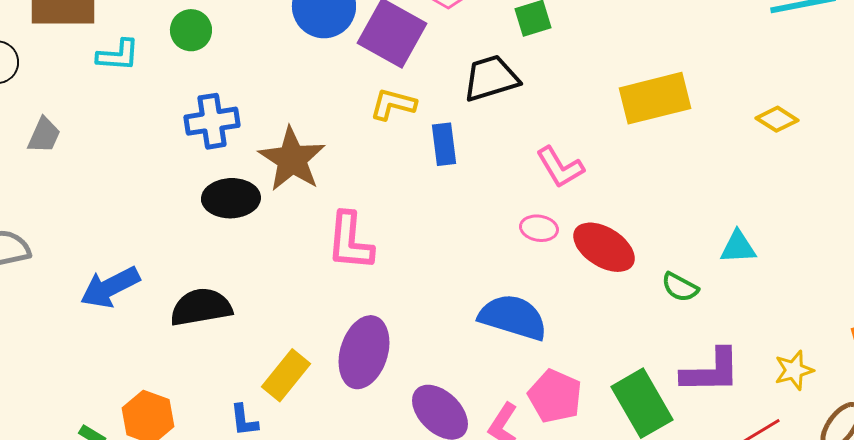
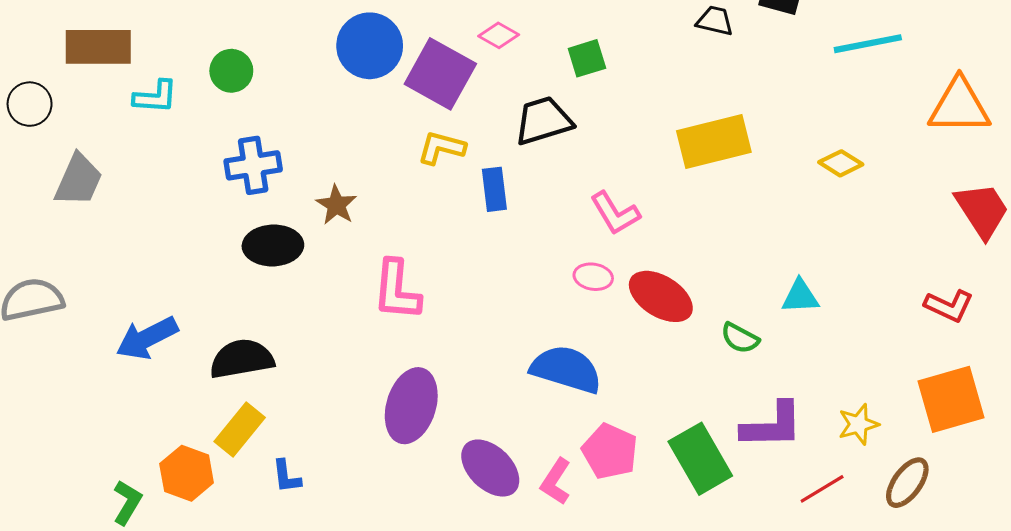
gray trapezoid: (44, 135) -> (78, 180), size x1.4
brown star: (292, 159) -> (336, 205), size x0.6
yellow rectangle: (286, 375) -> (240, 430), moved

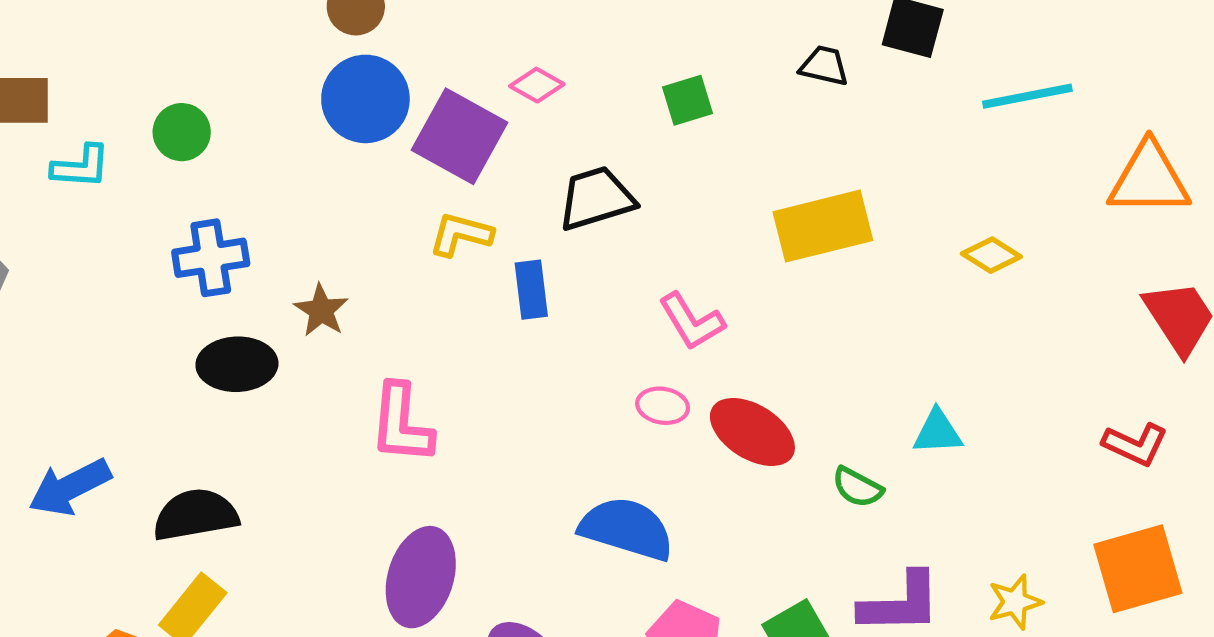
green square: (587, 58) -> (687, 100), moved

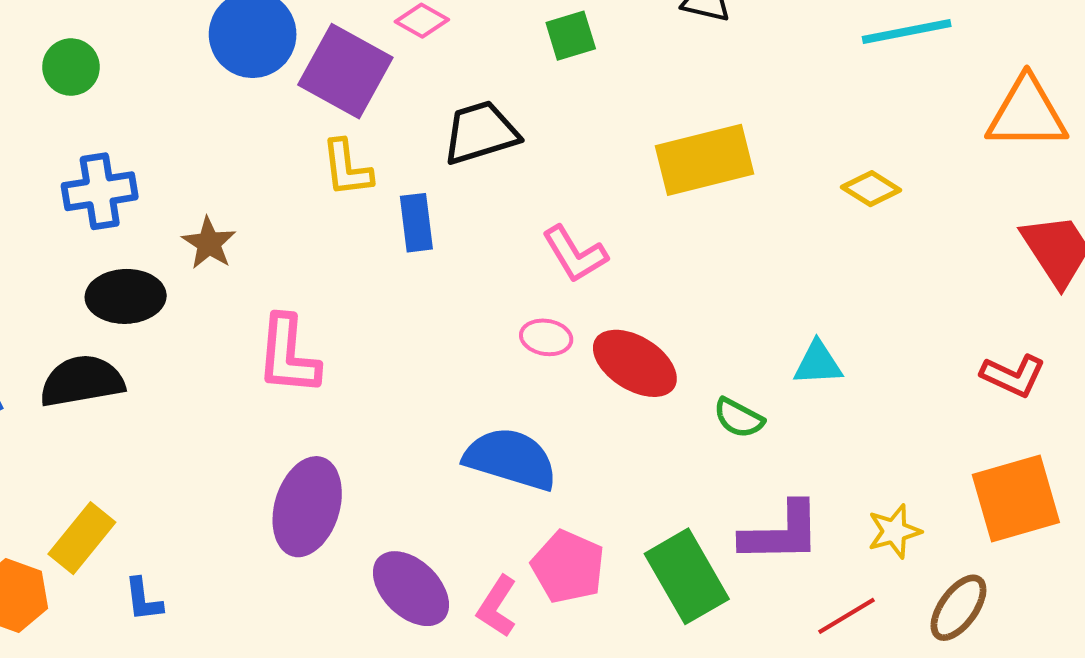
yellow L-shape: (461, 234) -> (347, 168), turned -112
black semicircle: (195, 515) -> (82, 381), moved

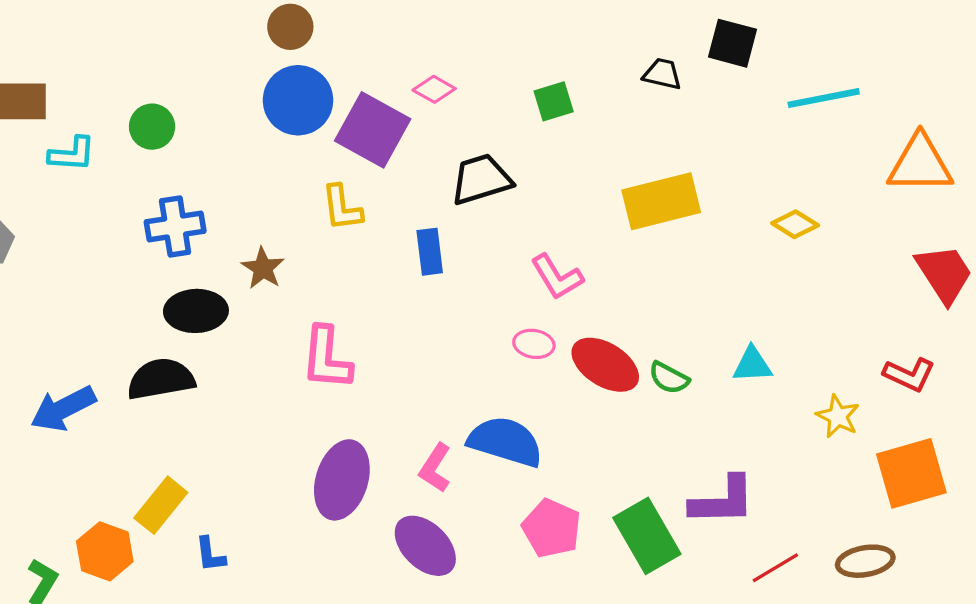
yellow L-shape: (347, 168) -> (342, 208), moved
green semicircle: (739, 418) -> (669, 378), moved
yellow star: (894, 531) -> (838, 416), moved, turned -30
pink L-shape: (497, 606) -> (435, 468), moved
brown ellipse: (958, 608) -> (865, 561), turned 44

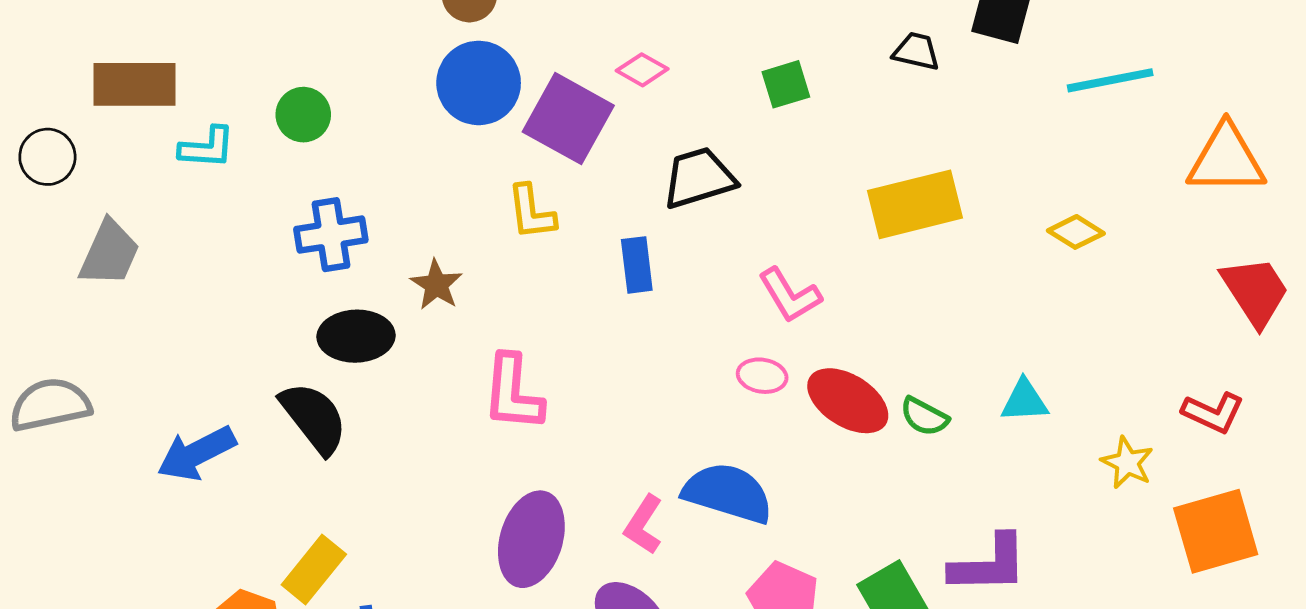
black semicircle: (161, 379) -> (314, 418), turned 62

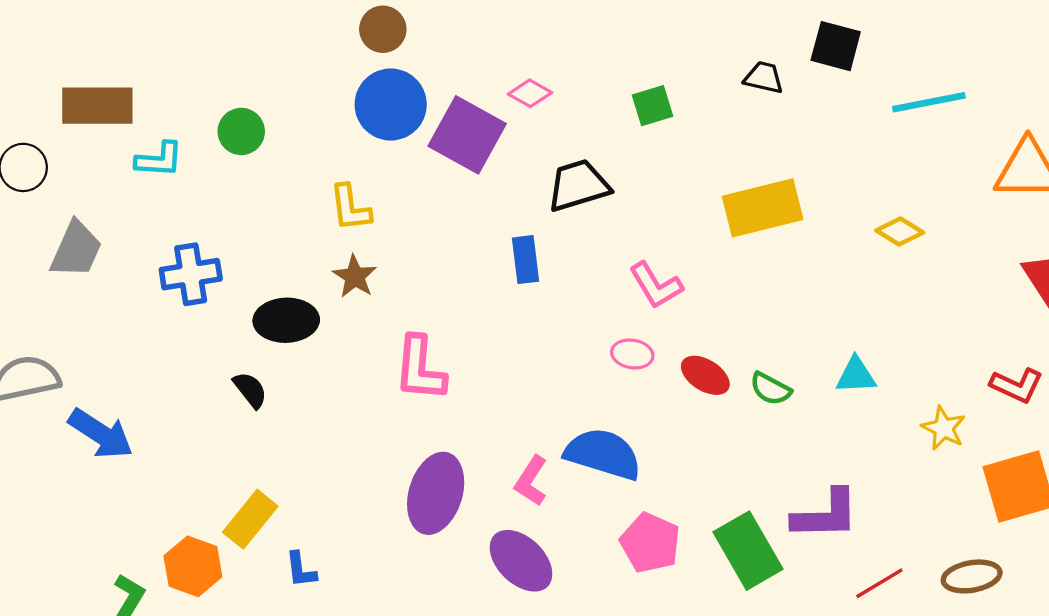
yellow L-shape: (531, 212) -> (350, 208), moved
blue cross: (331, 235) -> (191, 274), moved
red ellipse: (848, 401) -> (705, 375), size x0.7
black semicircle: (314, 418) -> (250, 390), size x0.6
blue arrow: (196, 453) -> (101, 434), moved, turned -120

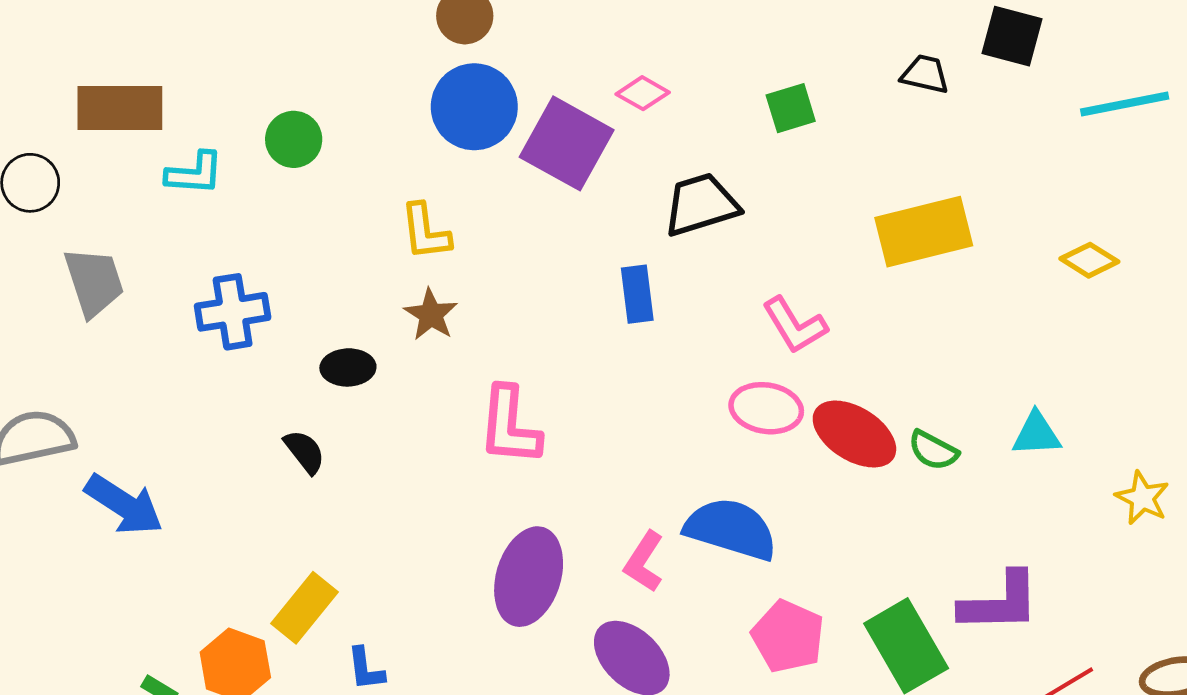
gray trapezoid: (76, 249) -> (94, 282), turned -42
black ellipse: (286, 320) -> (348, 367), size x0.7
pink ellipse: (632, 354) -> (766, 408), size x1.4
red ellipse: (705, 375) -> (854, 434), size x1.4

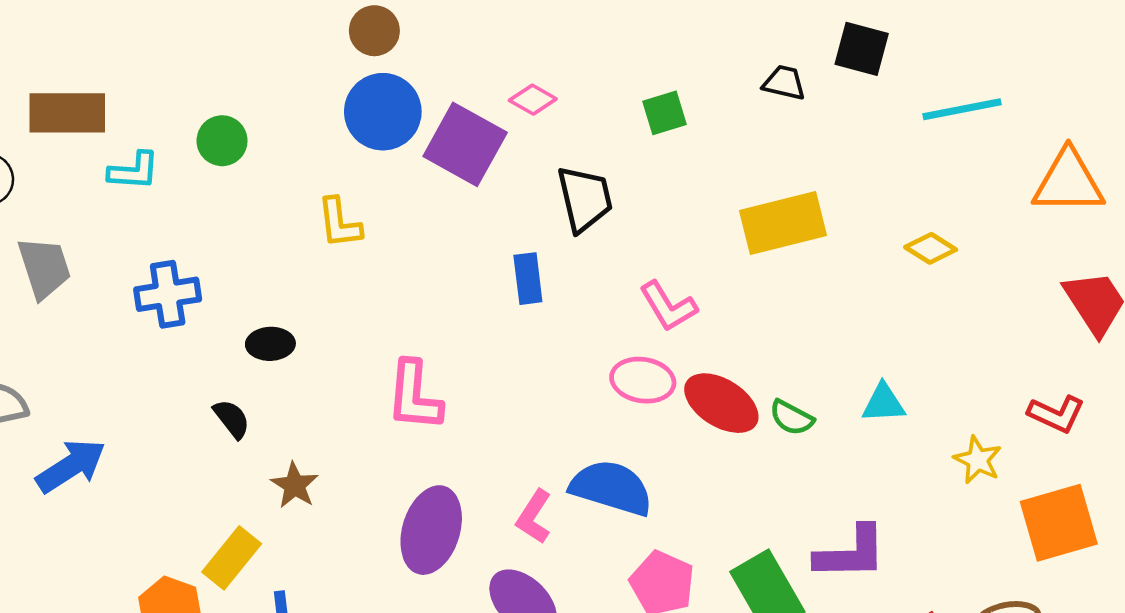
black trapezoid: (701, 205) -> (585, 199), turned 94
brown star: (431, 315) -> (295, 485), moved
blue arrow: (124, 505) -> (71, 466), turned -66

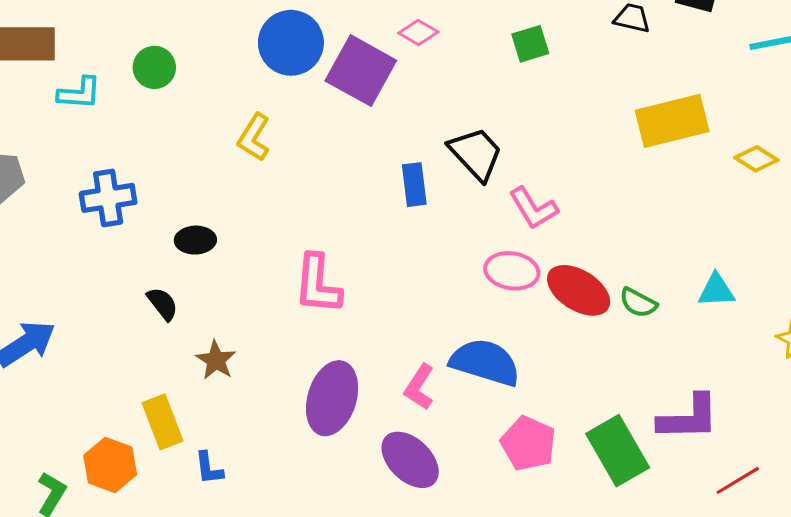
black trapezoid: (585, 199) -> (476, 154), moved, turned -30
yellow L-shape: (339, 223) -> (254, 137), turned 39
yellow rectangle: (783, 223) -> (672, 121), moved
yellow rectangle: (232, 558) -> (163, 422), turned -60

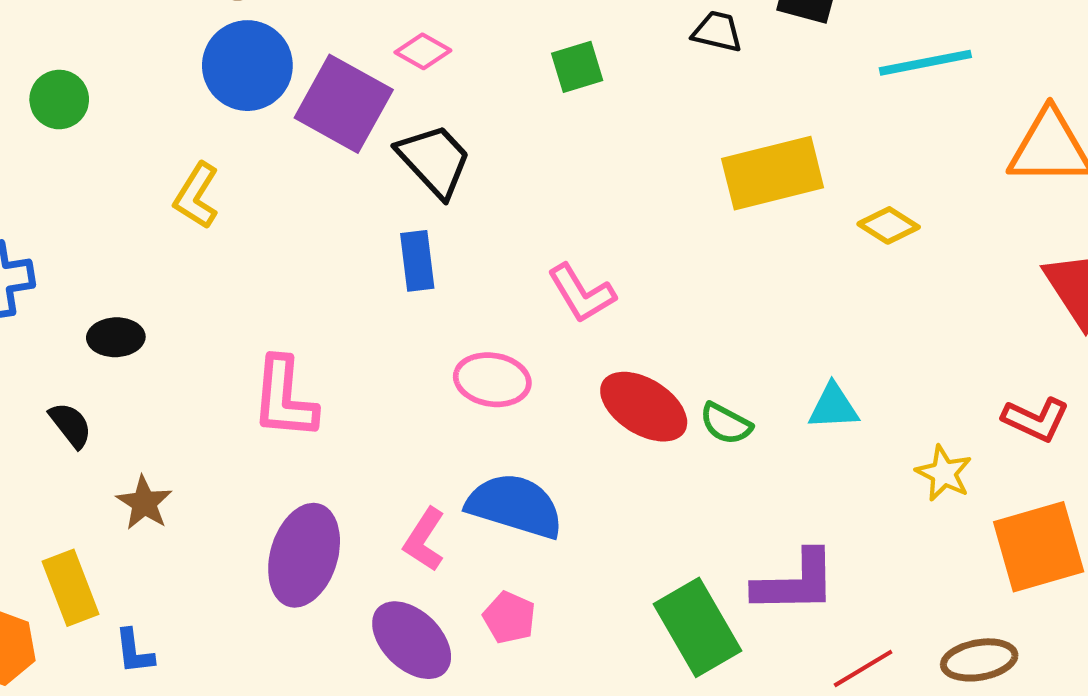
black trapezoid: (476, 154) -> (434, 160), moved
pink ellipse: (512, 271) -> (492, 380), moved
pink pentagon: (528, 443) -> (509, 618), moved, size x0.7

